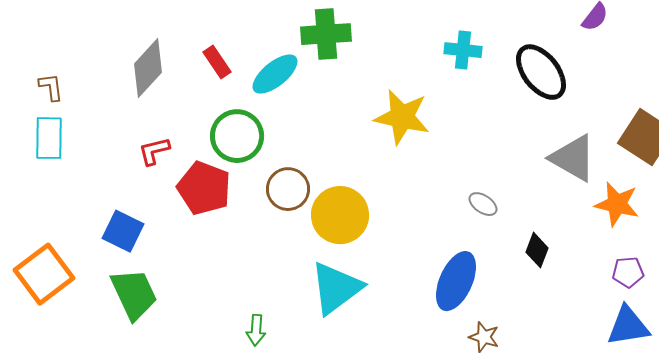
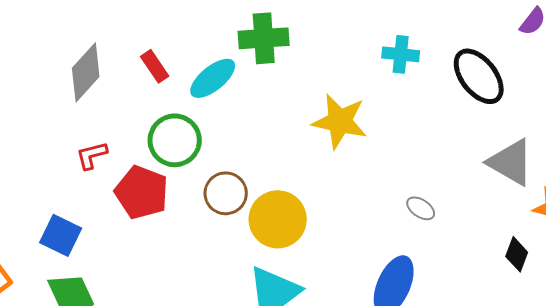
black diamond: (537, 250) -> (517, 254), moved

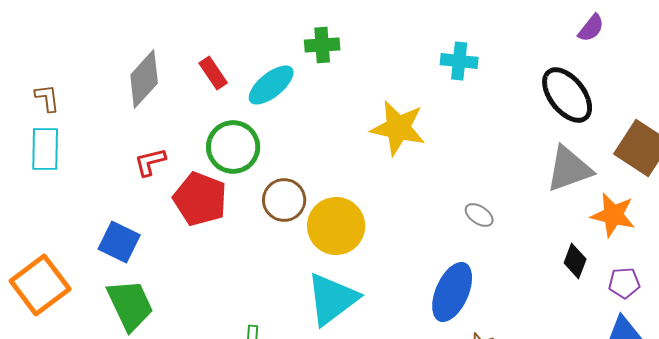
green cross: (264, 38) -> (322, 45), size x0.7
black ellipse: (479, 76) -> (567, 95), moved
gray triangle: (511, 162) -> (569, 169), turned -50

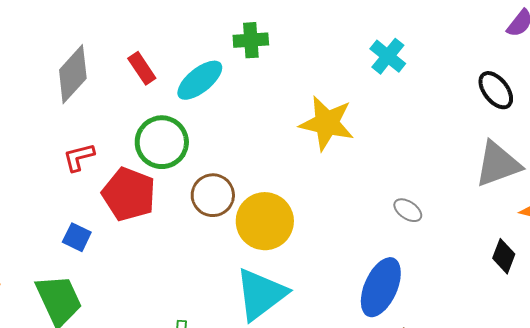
cyan cross: (459, 61) -> (388, 56), turned 33
black ellipse: (567, 95) -> (496, 90), size x0.7
blue square: (119, 242) -> (77, 237), moved, size x0.7

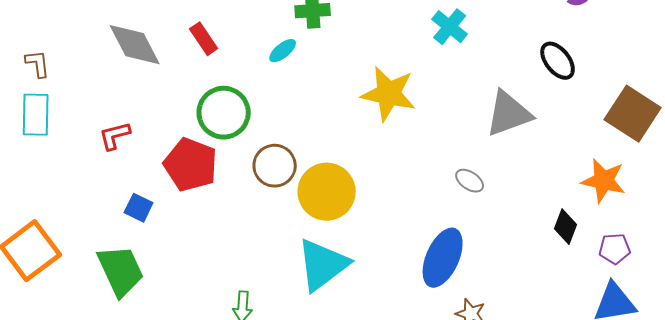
gray diamond: (73, 74) -> (135, 45), turned -70
cyan ellipse: (200, 80) -> (283, 51), moved, size x0.6
red L-shape: (79, 157) -> (115, 136), moved
gray triangle: (498, 164) -> (509, 114), moved

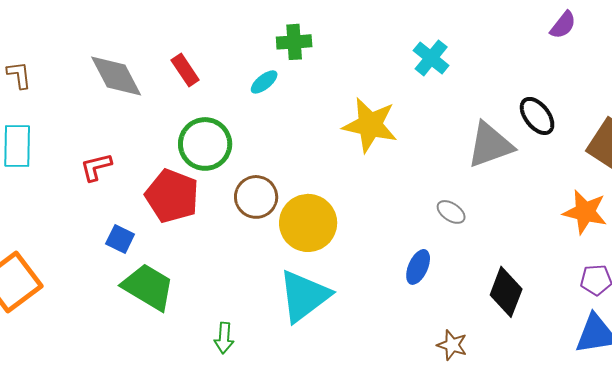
black ellipse: (558, 61) -> (537, 116), moved
brown L-shape: (38, 64) -> (19, 75), moved
black diamond: (566, 227) -> (506, 292), moved, size x1.4
blue ellipse: (443, 258) -> (418, 267), moved, size x0.6
green trapezoid: (121, 271) -> (148, 287), moved, turned -34

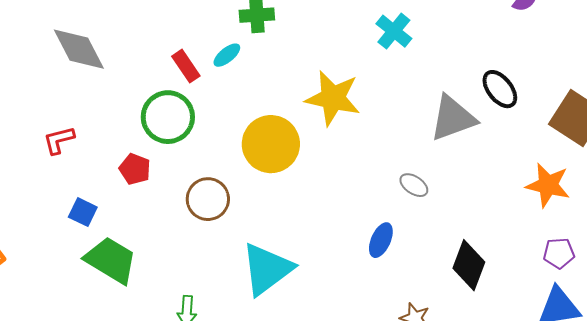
red rectangle: (185, 70) -> (186, 66), moved
red pentagon: (172, 196) -> (135, 169), size x0.6
brown circle: (256, 197) -> (208, 199), moved
yellow circle: (308, 223) -> (271, 144), moved

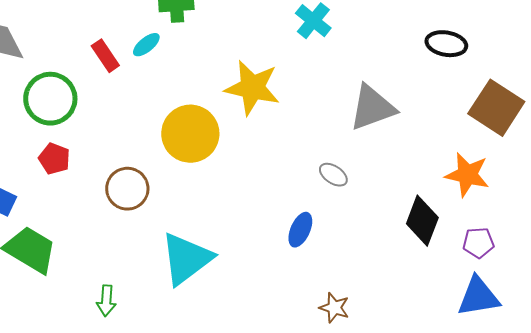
black ellipse: (500, 89) -> (446, 44), moved, turned -42
green circle: (168, 117) -> (50, 99), moved
black diamond: (469, 265) -> (422, 221), moved

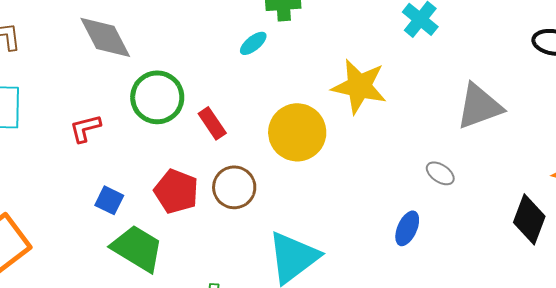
red rectangle: (105, 56) -> (212, 123), moved
red pentagon: (54, 159) -> (176, 191), moved, size x1.4

